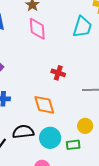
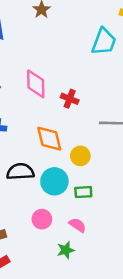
pink diamond: (37, 29) -> (36, 84), moved
yellow circle: (85, 126) -> (80, 156), moved

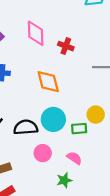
yellow circle: (80, 156) -> (96, 115), moved
black semicircle: (20, 172) -> (26, 127), moved

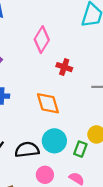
pink diamond: (36, 33) -> (42, 40), moved, turned 35
green rectangle: (79, 129) -> (80, 149), turned -63

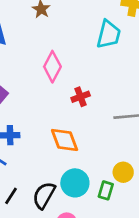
red cross: (64, 67) -> (81, 97), turned -35
black semicircle: (27, 150) -> (44, 195), turned -50

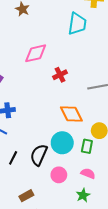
pink diamond: (52, 67) -> (36, 53), turned 55
orange diamond: (65, 140) -> (71, 114), moved

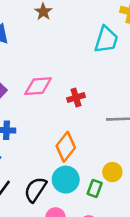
pink diamond: (36, 53) -> (38, 86), moved
orange diamond: (71, 114) -> (66, 147), moved, turned 55

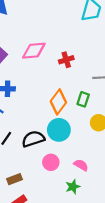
green rectangle: (95, 188) -> (83, 99), moved
black semicircle: (35, 190) -> (33, 139), turned 40

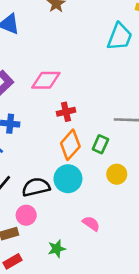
red cross: (66, 60) -> (66, 112), moved
pink circle: (51, 162) -> (26, 215), moved
green star: (73, 187) -> (57, 249), moved

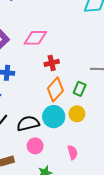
yellow circle: (117, 174) -> (77, 114), moved
pink circle: (26, 215) -> (35, 146), moved
pink semicircle: (91, 224) -> (72, 152), turned 40

